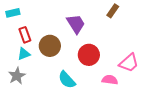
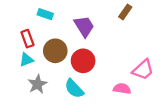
cyan rectangle: (13, 13) -> (45, 14), moved, turned 32
red circle: (89, 55) -> (83, 61), moved
gray star: (17, 76) -> (37, 84), moved

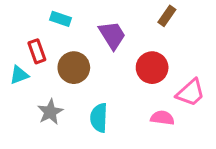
cyan triangle: (26, 60) -> (19, 75), moved
red circle: (83, 61) -> (152, 68), moved
cyan semicircle: (74, 89) -> (99, 118), turned 45

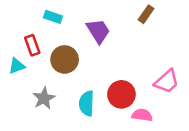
red circle: (152, 68) -> (121, 94), moved
pink semicircle: (162, 118) -> (142, 115), moved

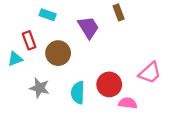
brown rectangle: (146, 14) -> (119, 12), moved, turned -56
gray star: (44, 98) -> (39, 88), turned -30

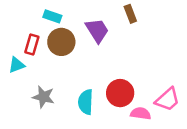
red rectangle: (29, 40) -> (32, 44), turned 36
brown circle: (58, 53) -> (61, 42), moved
pink trapezoid: (150, 73) -> (167, 99), moved

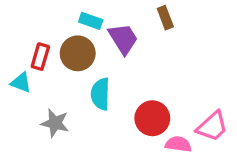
cyan rectangle: (52, 16) -> (91, 21), moved
cyan triangle: (17, 65) -> (21, 83), turned 42
cyan semicircle: (86, 102) -> (100, 94), moved

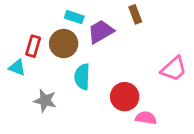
purple trapezoid: (123, 39) -> (101, 32), turned -88
pink trapezoid: (212, 126) -> (174, 69), moved

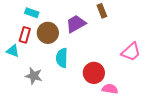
cyan rectangle: (74, 17) -> (32, 13), moved

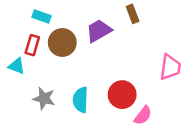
pink trapezoid: (131, 52) -> (170, 67), turned -40
cyan semicircle: (62, 58) -> (80, 100), moved
pink semicircle: (110, 89) -> (143, 115), turned 119

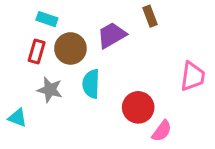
cyan triangle: (17, 66) -> (17, 118), moved
gray star: (44, 98) -> (50, 90), moved
cyan semicircle: (80, 100) -> (91, 84), moved

